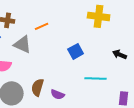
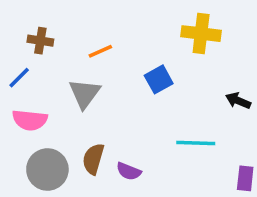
gray triangle: (23, 44) -> (85, 94), moved, turned 42
blue square: (76, 51) -> (159, 79), moved

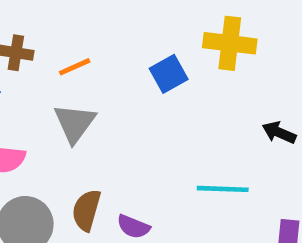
orange line: (100, 51) -> (75, 67), moved
blue square: (159, 79) -> (169, 74), moved

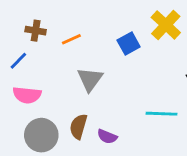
yellow cross: (230, 43) -> (166, 25), turned 36
gray triangle: (75, 123) -> (90, 79), moved

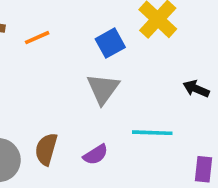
gray triangle: (90, 79) -> (103, 89), moved
purple semicircle: (107, 137) -> (96, 155), moved, turned -54

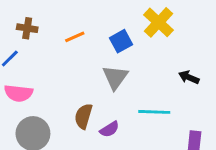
orange line: (37, 38) -> (75, 37), moved
brown semicircle: (46, 149) -> (83, 116), moved

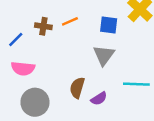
brown cross: (27, 28) -> (43, 26), moved
blue square: (121, 41) -> (109, 25), turned 36

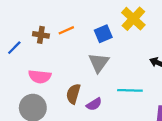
blue square: (109, 25) -> (103, 34), turned -30
pink semicircle: (23, 68) -> (40, 77), moved

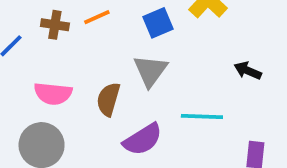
brown semicircle: (73, 94) -> (108, 99), moved
purple semicircle: (94, 104) -> (143, 139), size x1.5

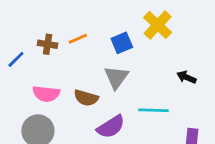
brown semicircle: (108, 99) -> (86, 98), turned -90

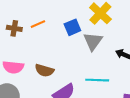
gray triangle: (116, 77) -> (93, 41), moved

